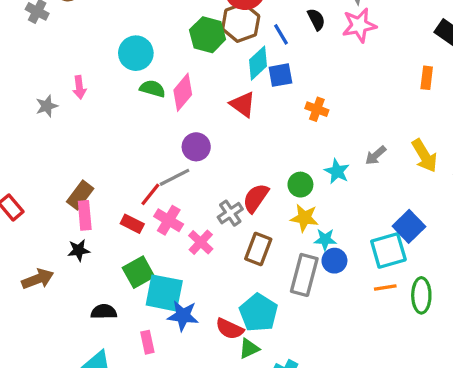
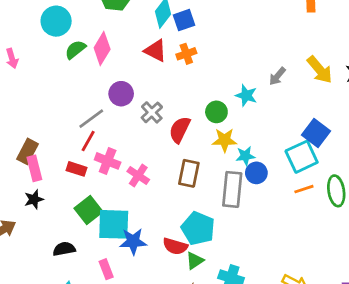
green semicircle: (152, 89) -> (75, 49), turned -45
orange cross: (317, 109) -> (186, 54), moved, turned -30
gray line: (175, 177) -> (91, 119), moved
gray cross: (230, 213) -> (152, 112), moved

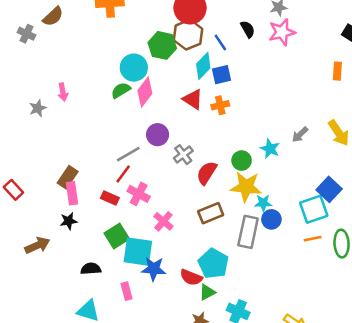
cyan circle: (56, 21) -> (134, 68), moved
yellow star: (225, 140) -> (246, 187), size x1.4
brown rectangle: (189, 173) -> (211, 213), turned 50
pink cross: (138, 175) -> (163, 221), moved

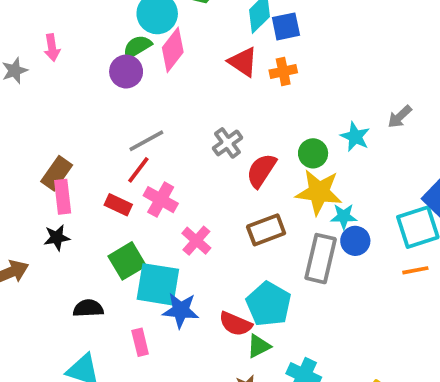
purple circle: (158, 135) -> (126, 72), moved

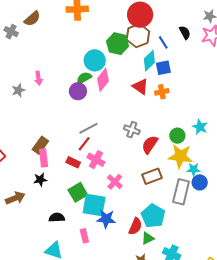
gray cross: (227, 143) -> (132, 130), turned -35
red semicircle: (235, 324) -> (135, 226), turned -90

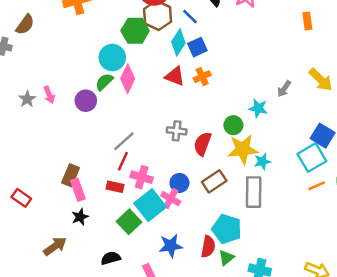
gray star: (18, 90) -> (27, 99), moved
purple circle: (78, 91) -> (86, 101), moved
blue circle: (200, 182) -> (179, 183), moved
cyan square: (94, 205) -> (150, 205), moved, turned -35

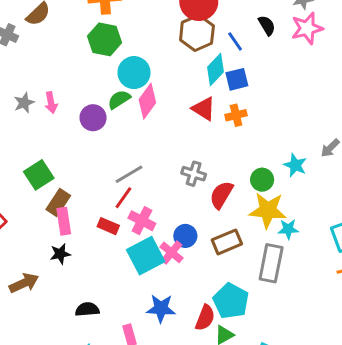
green hexagon: (135, 31) -> (105, 39), moved
green square: (129, 222) -> (39, 175), moved

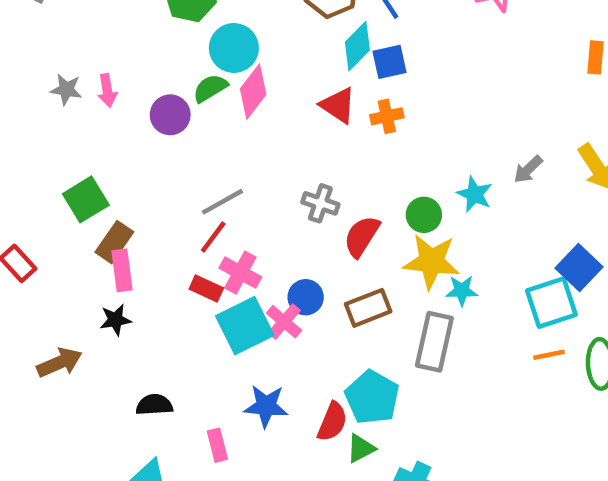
gray star: (24, 103) -> (66, 90), turned 30
red rectangle: (108, 226) -> (206, 289), moved

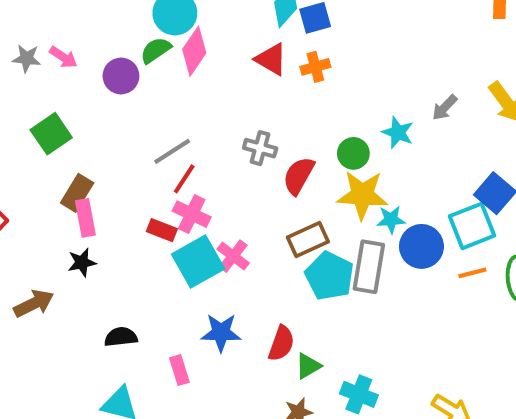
pink arrow: (107, 90) -> (63, 57), turned -44
green square: (86, 199) -> (51, 134), moved
red line: (213, 237) -> (184, 179), moved
blue circle: (306, 297) -> (421, 246), moved, size x1.4
cyan pentagon: (372, 397) -> (329, 276), moved

